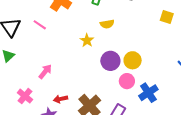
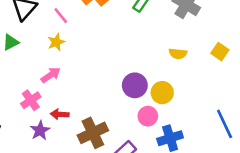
yellow semicircle: (107, 24) -> (178, 54), moved
yellow star: (87, 40) -> (56, 42), moved
pink cross: (25, 96) -> (31, 100), moved

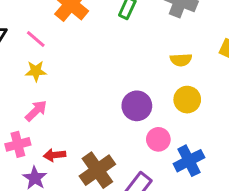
yellow star: (56, 42) -> (36, 71), turned 30
yellow circle: (162, 93) -> (187, 100), moved
pink cross: (31, 100) -> (18, 144), turned 30

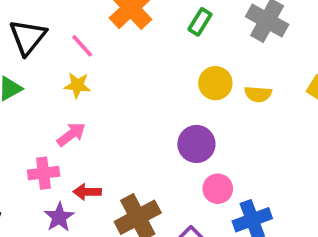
yellow circle: (187, 100) -> (215, 83), moved

